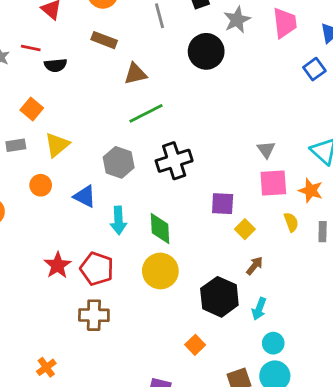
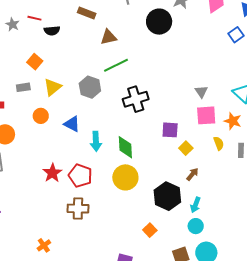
gray hexagon: (119, 162) -> (90, 87), moved
cyan circle: (273, 343) -> (196, 226), moved

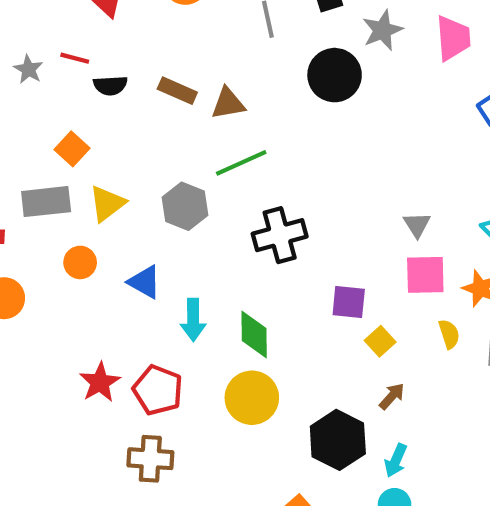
brown rectangle: (87, 13) -> (177, 91), moved
gray rectangle: (23, 87) -> (46, 202), size x1.6

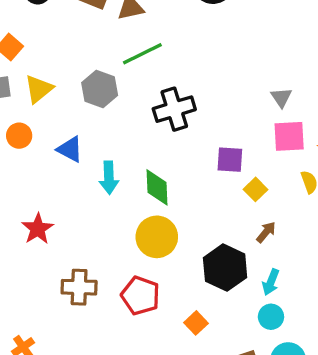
red pentagon: (158, 390) -> (140, 296), moved

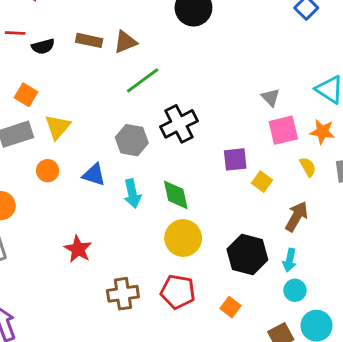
gray hexagon: (100, 89) -> (132, 140), moved
brown arrow: (266, 232) -> (297, 216), moved, size x1.5

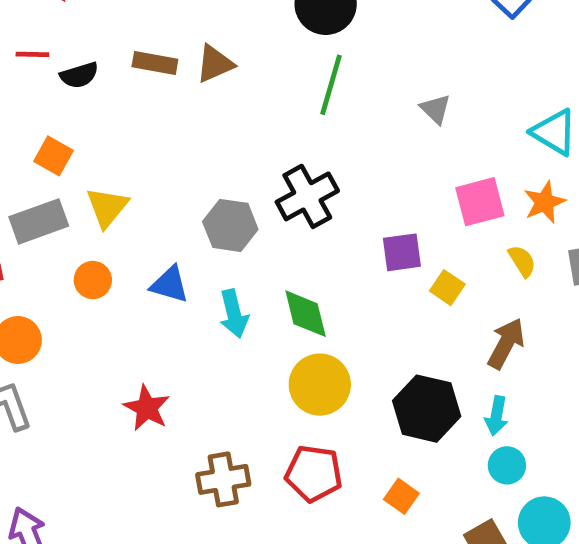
green line: (143, 80) -> (331, 85), moved, turned -36
gray triangle: (271, 97) -> (435, 109), moved
orange star: (322, 132) -> (544, 202), turned -30

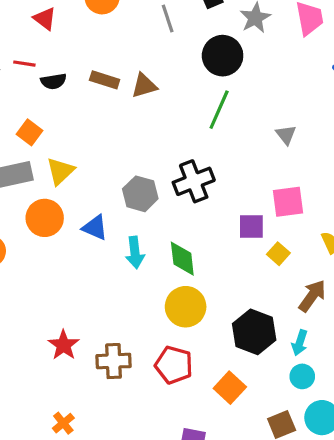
pink square: (480, 202) -> (288, 202), moved
orange circle: (93, 280) -> (45, 218), size x1.5
red star: (147, 408) -> (64, 345), moved
orange square: (401, 496) -> (230, 388), size x1.4

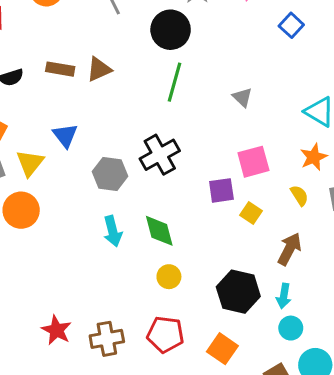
blue triangle: (95, 228) -> (65, 135), moved, turned 36
yellow circle: (186, 307) -> (169, 277), size x0.6

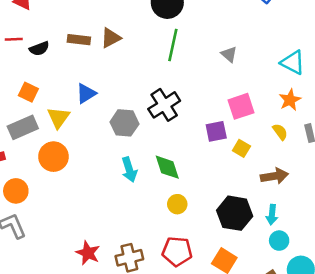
blue triangle: (65, 135) -> (86, 94), turned 40
brown arrow: (289, 249) -> (274, 176), turned 56

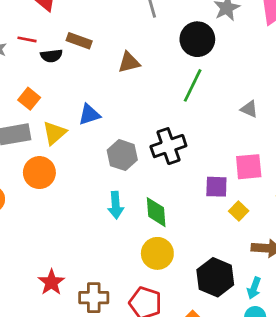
brown rectangle: (79, 40) -> (79, 41), moved
gray triangle: (229, 54) -> (249, 109), turned -30
yellow circle: (177, 204) -> (157, 253), size x1.5

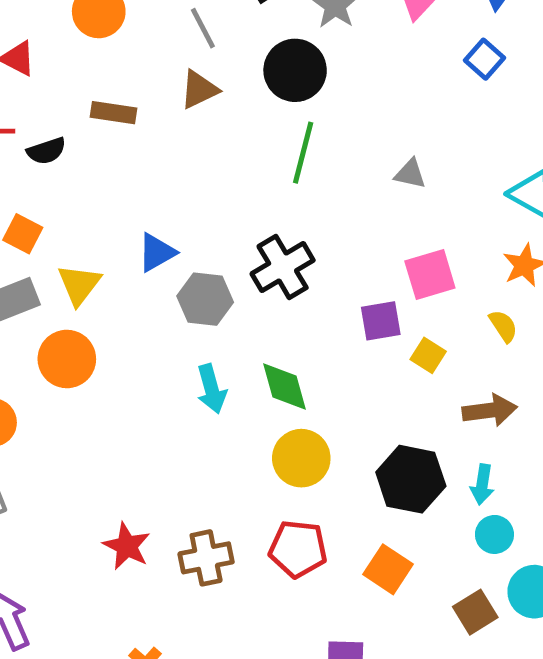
brown rectangle: (79, 41) -> (114, 113), moved
brown triangle: (129, 62) -> (199, 90), moved
blue triangle: (89, 115) -> (157, 252), moved

